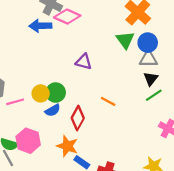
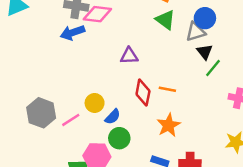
blue circle: (148, 43) -> (205, 18), moved
green circle: (56, 93) -> (119, 138), moved
red diamond: (78, 118) -> (143, 93), moved
orange star: (67, 146) -> (169, 125), moved, turned -30

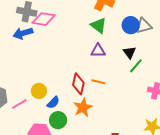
gray triangle: (196, 32) -> (144, 26), moved
purple triangle: (129, 56) -> (98, 51), moved
orange star: (169, 125) -> (83, 107), moved

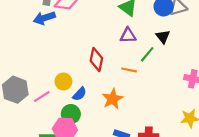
green line: (136, 66) -> (147, 54), moved
red diamond: (78, 84) -> (96, 60), moved
green circle: (58, 120) -> (71, 114), moved

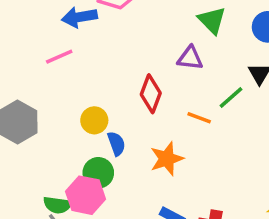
purple triangle: (128, 35) -> (190, 58), moved
blue semicircle: (79, 94) -> (116, 144), turned -72
pink line: (42, 96) -> (59, 57), moved

